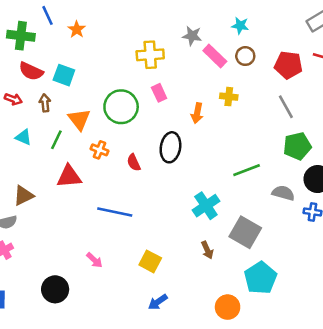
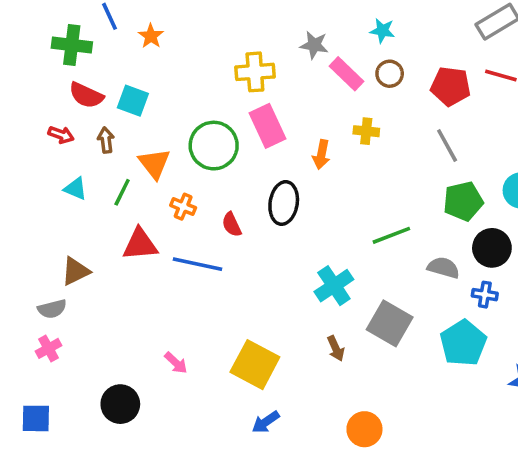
pink rectangle: (159, 93) -> (268, 126), size x1.6
blue line: (115, 212) -> (197, 264), moved
yellow square: (150, 261) -> (255, 365), size x1.5
cyan pentagon: (260, 278) -> (463, 343), moved

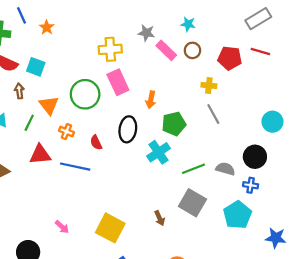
yellow cross: (366, 131) -> (209, 85), moved
gray line: (447, 146) -> (213, 114), moved
green pentagon: (463, 201) -> (174, 124), moved
green line: (391, 235) -> (194, 169), moved
cyan cross: (334, 286) -> (158, 152), moved

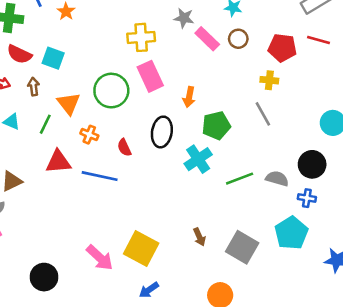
yellow cross: (209, 85) -> (269, 80), moved
gray square: (192, 203) -> (242, 247), moved
pink arrow: (62, 227) -> (100, 258), moved, size x1.6

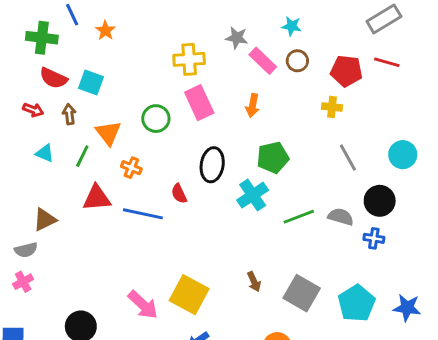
green circle: (111, 91) -> (156, 119), size x0.7
orange arrow: (189, 97) -> (253, 106), moved
gray line: (263, 114) -> (348, 158), moved
red semicircle: (124, 148) -> (179, 194), moved
cyan pentagon: (291, 233) -> (357, 303), moved

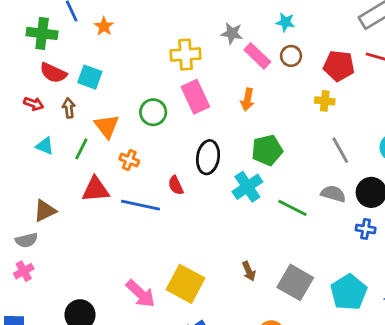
green line: (299, 217) -> (292, 208), turned 48
gray semicircle: (341, 217) -> (333, 194), moved

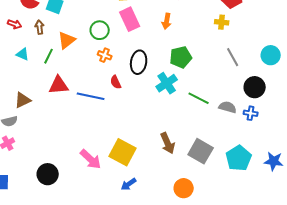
orange triangle: (107, 126) -> (67, 40), turned 30
orange cross: (129, 160) -> (105, 55), moved
gray semicircle: (333, 194) -> (228, 107), moved
brown arrow: (249, 271) -> (168, 143), size x1.5

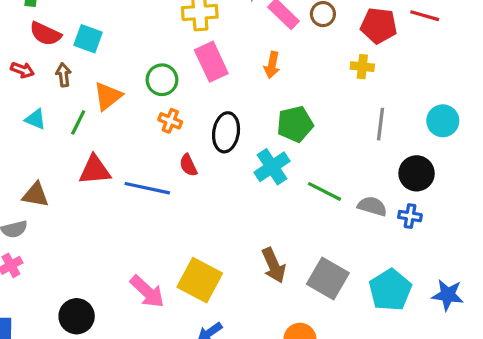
gray line: (233, 57) -> (380, 124), turned 36
brown triangle: (23, 100) -> (36, 195), turned 36

